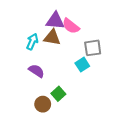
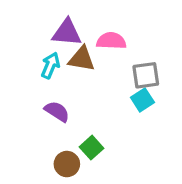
purple triangle: (55, 21) -> (67, 33), moved
pink semicircle: (71, 26) -> (111, 41), turned 144
cyan square: (82, 65) -> (142, 100), moved

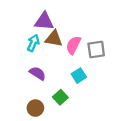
pink semicircle: (111, 41) -> (73, 45), moved, turned -66
cyan square: (142, 100) -> (79, 76), moved
brown circle: (67, 164) -> (35, 108), moved

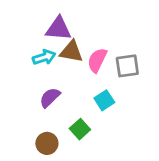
cyan arrow: (33, 43) -> (44, 57), turned 49
purple semicircle: (38, 73) -> (50, 97), turned -77

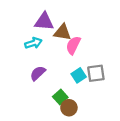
brown triangle: (71, 52) -> (62, 32), moved
gray square: (127, 66) -> (96, 73), moved
brown circle: (47, 143) -> (69, 108), moved

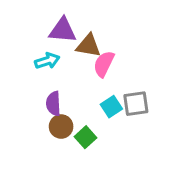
purple semicircle: (38, 73) -> (53, 104), turned -49
brown circle: (69, 108) -> (61, 126), moved

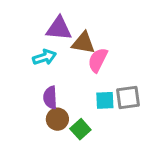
cyan square: (111, 107) -> (105, 100), turned 30

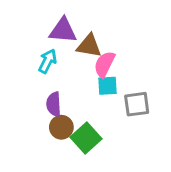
cyan arrow: (44, 57) -> (48, 61), turned -45
cyan square: (105, 100) -> (107, 86), moved
green square: (80, 129) -> (86, 138), size x1.4

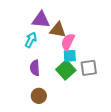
brown circle: (61, 127) -> (39, 96), moved
green square: (86, 138) -> (66, 70), moved

